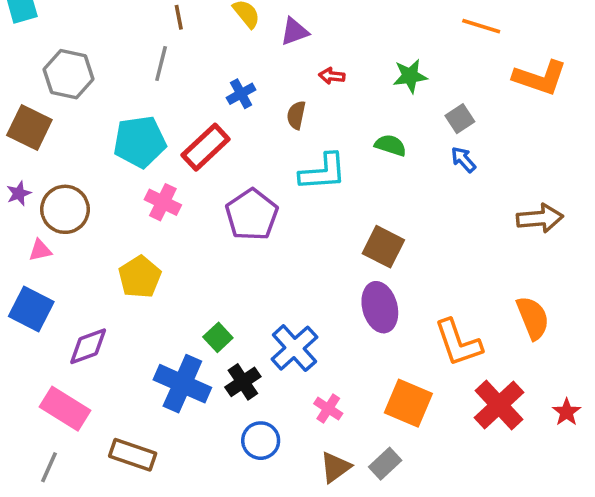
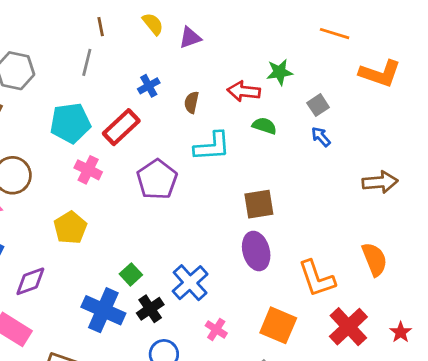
red arrow: (332, 76) -> (244, 91), moved, size x1.6
brown square: (383, 247) -> (259, 204), turned -36

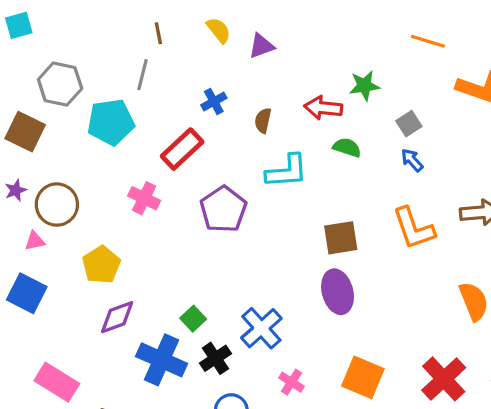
cyan pentagon: (70, 123) -> (111, 122), moved
yellow pentagon: (70, 228) -> (101, 265), moved
orange L-shape: (317, 279) -> (414, 228), moved
purple diamond: (30, 281) -> (117, 317), moved

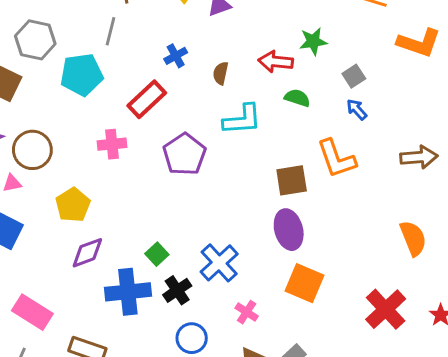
pink cross: (144, 198) -> (112, 144), turned -32
orange L-shape: (414, 228) -> (336, 159), moved
blue cross: (162, 360) -> (128, 292), turned -30
orange square: (363, 377) -> (305, 283), moved

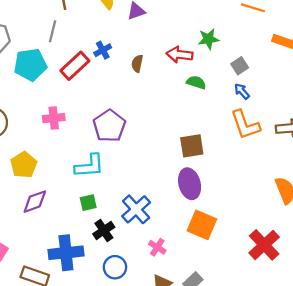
red rectangle: (147, 99) -> (75, 66), moved
cyan L-shape: (242, 120) -> (89, 166), moved
orange L-shape: (336, 159) -> (245, 125), moved
green square: (157, 254) -> (88, 203), turned 30
blue cross: (128, 292) -> (66, 253), moved

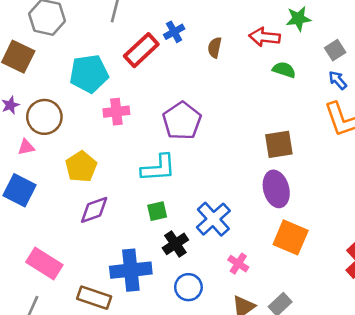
cyan pentagon: (30, 65) -> (89, 74), moved

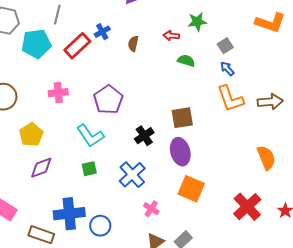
red arrow: (264, 37) -> (171, 36), size x0.7
cyan pentagon: (89, 74) -> (36, 44), moved
cyan L-shape: (158, 168) -> (90, 136), turned 60
black cross: (175, 244) -> (144, 136), moved
blue circle: (188, 287) -> (100, 226), moved

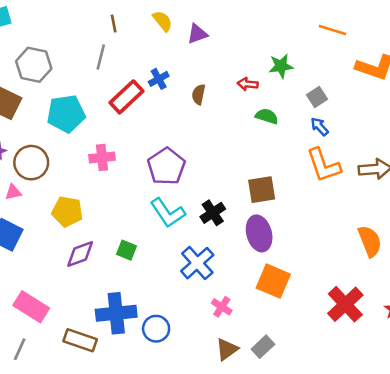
cyan pentagon: (36, 44) -> (66, 114), moved
yellow pentagon: (31, 135) -> (67, 212), turned -30
cyan L-shape: (90, 136) -> (168, 213), moved
green square: (89, 169) -> (126, 250), moved, turned 35

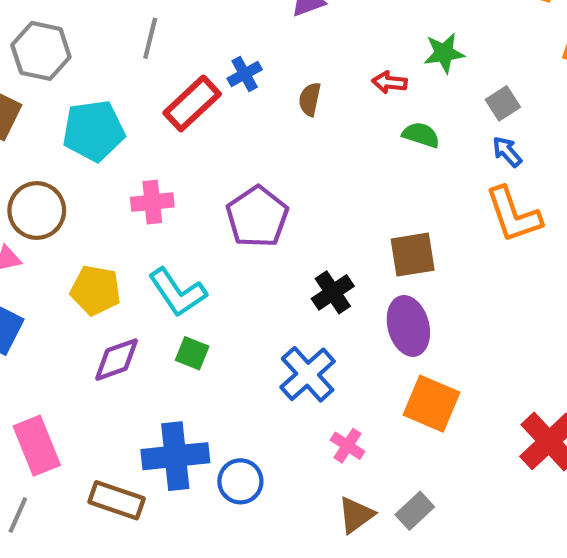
cyan L-shape: (168, 213) -> (177, 292), moved
pink rectangle: (31, 307) -> (37, 446), turned 36

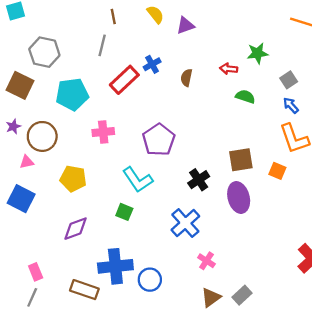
cyan L-shape: (177, 292) -> (138, 180), moved
purple diamond: (117, 360) -> (75, 229), moved
orange square: (431, 404) -> (277, 171), moved, size x0.6
pink rectangle: (37, 446) -> (36, 272), moved, size x0.6

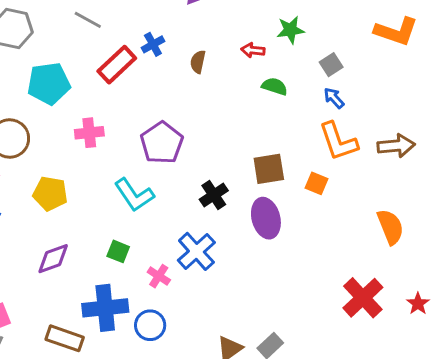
gray line: (102, 45) -> (88, 20), turned -75
green square: (124, 212) -> (118, 251), moved
pink cross: (206, 261) -> (159, 276), moved

